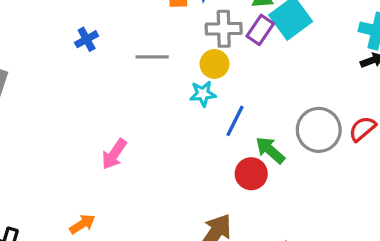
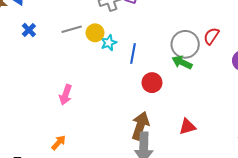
yellow circle: (214, 64) -> (95, 33), moved
green arrow: (270, 150) -> (182, 62), moved

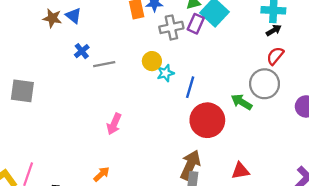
gray line: (72, 29) -> (104, 64), moved
red semicircle: (211, 36) -> (275, 56), moved
gray circle: (185, 44) -> (265, 84), moved
red circle: (152, 83) -> (207, 120), size x1.6

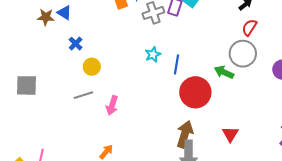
yellow circle: (152, 61) -> (92, 67), moved
gray line: (104, 64) -> (83, 95), moved
red triangle: (240, 171) -> (230, 134), turned -42

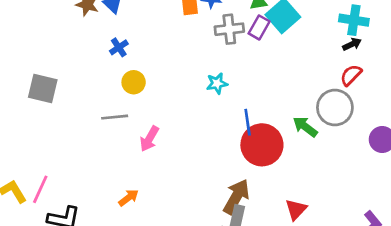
blue line: (176, 64) -> (248, 122), moved, turned -30

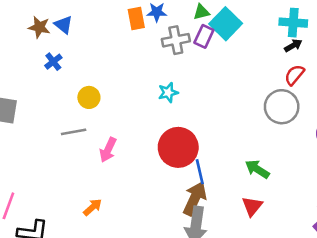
blue cross: (119, 47) -> (53, 62), moved
blue line: (248, 122) -> (200, 172), moved
green arrow: (305, 127) -> (257, 169), moved
red circle: (262, 145) -> (178, 147), moved

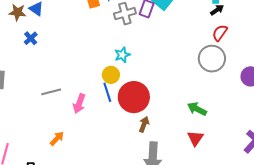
yellow circle: (89, 97) -> (111, 75), moved
blue line: (200, 172) -> (107, 92), moved
brown arrow: (195, 198) -> (144, 124), moved, size x0.6
orange arrow: (93, 207) -> (57, 139), moved

